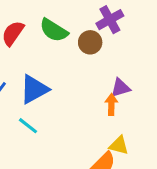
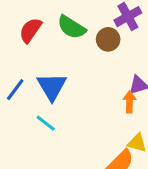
blue triangle: (34, 89) -> (52, 87), turned -32

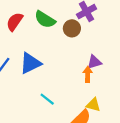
blue triangle: (52, 87) -> (30, 63), turned 35
cyan line: (46, 123) -> (47, 99), moved

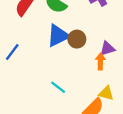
brown circle: (72, 28) -> (77, 39), moved
blue triangle: (30, 63) -> (58, 36), moved

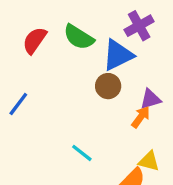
blue triangle: (58, 36) -> (118, 55), moved
orange arrow: (100, 61) -> (141, 117), turned 35

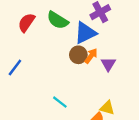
purple triangle: (151, 99) -> (108, 64), turned -42
orange arrow: (141, 117) -> (91, 56), moved

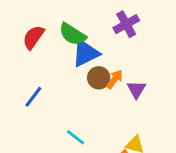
blue triangle: (85, 33) -> (86, 53), moved
blue line: (15, 67) -> (33, 97), moved

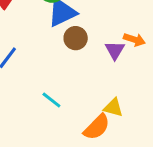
orange arrow: (115, 79) -> (134, 40), moved, turned 72

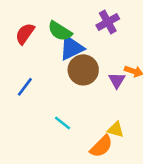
brown circle: (76, 38) -> (83, 70), size x1.5

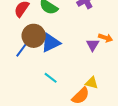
blue triangle: (72, 48) -> (51, 43), moved
brown circle: (83, 70) -> (34, 36), moved

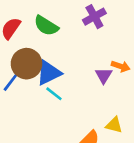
cyan line: (51, 78) -> (54, 94), moved
yellow triangle: (92, 83) -> (114, 125), moved

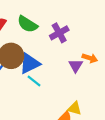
purple cross: (94, 17) -> (59, 33), moved
yellow triangle: (114, 125) -> (75, 108), moved

